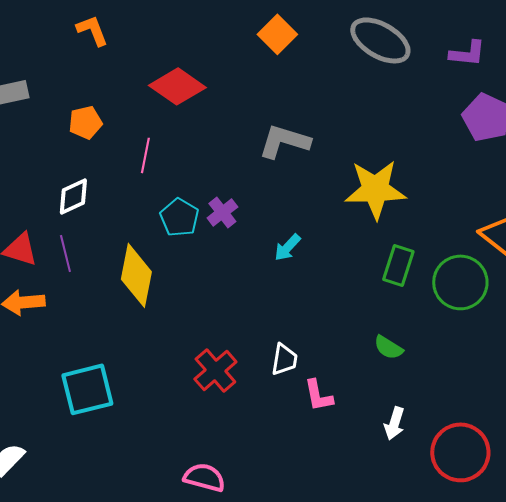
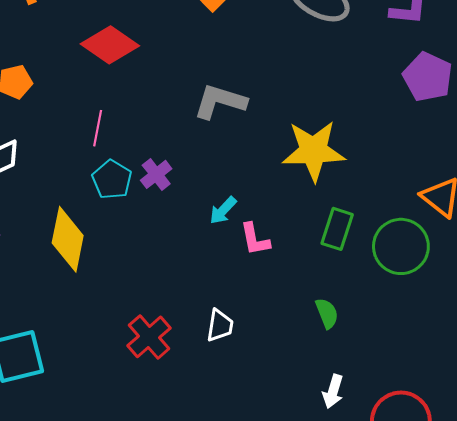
pink line: (145, 155) -> (98, 128), moved
green semicircle: (388, 347) -> (327, 313), turned -144
pink L-shape: (318, 395) -> (255, 239), moved

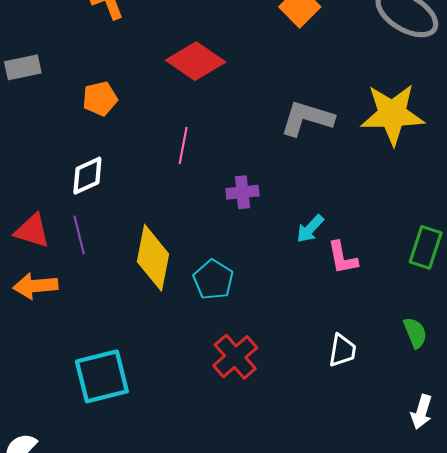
yellow star: (313, 151) -> (392, 114), moved
purple cross: (156, 174) -> (242, 192), turned 32
cyan pentagon: (112, 180) -> (213, 280), moved
white trapezoid: (220, 326) -> (342, 350), moved

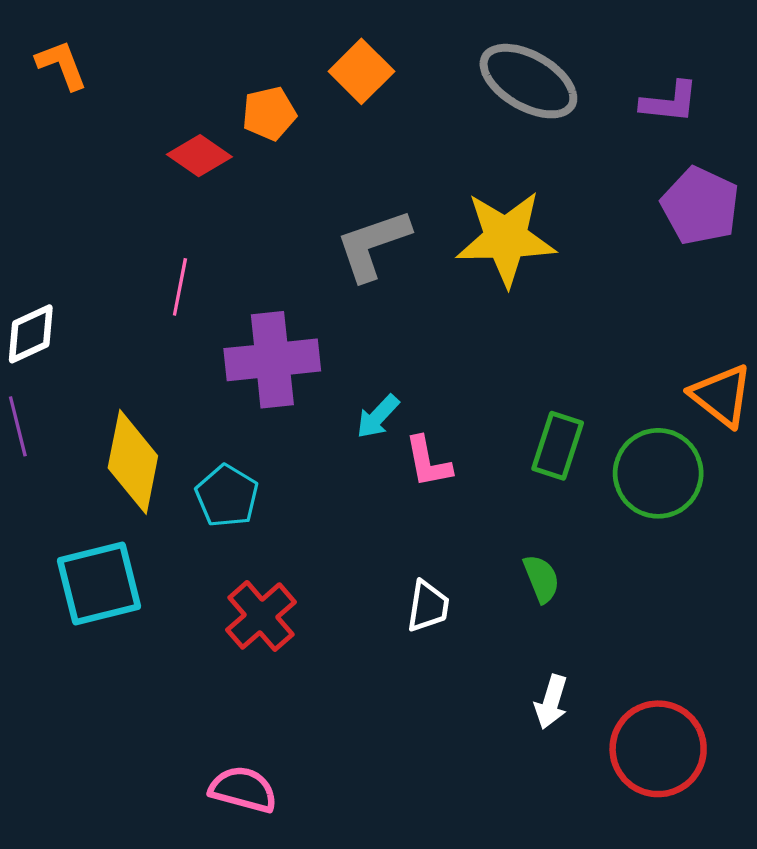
red diamond: (196, 61) -> (199, 156), size x0.7
orange pentagon: (100, 99) -> (269, 113), moved
gray L-shape: (307, 118) -> (373, 245), turned -36
purple cross: (242, 192) -> (272, 360), size x1.8
cyan square: (102, 376) -> (99, 584), moved

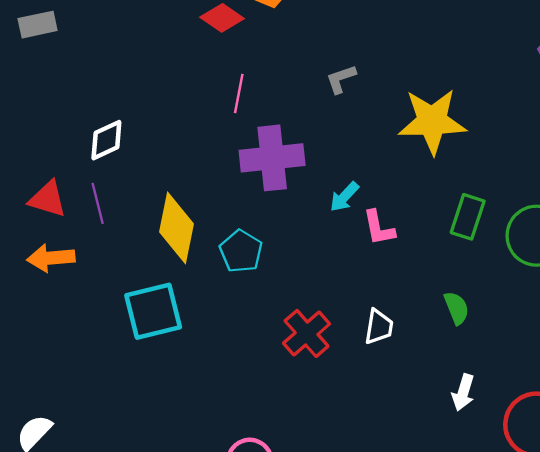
yellow star: (506, 238) -> (432, 121), moved
gray L-shape: (373, 245) -> (341, 79), size x0.6
pink line: (180, 287) -> (239, 93), moved
red cross: (261, 616) -> (307, 333), moved

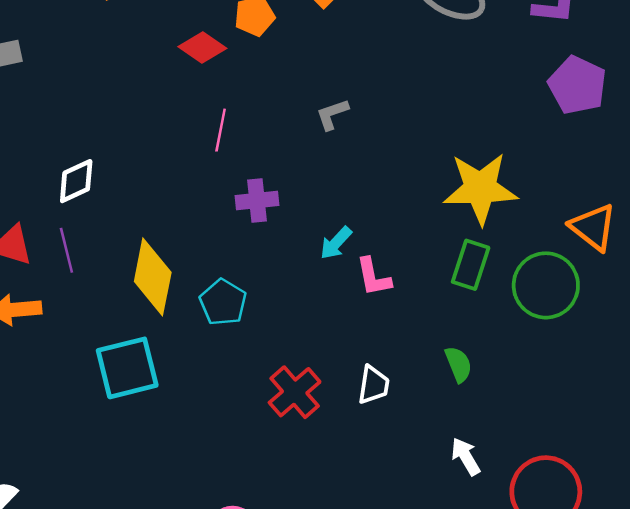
yellow star: (432, 121) -> (480, 188), moved
purple cross: (272, 158) -> (257, 200), size x0.6
white arrow: (463, 392) -> (466, 456), turned 132

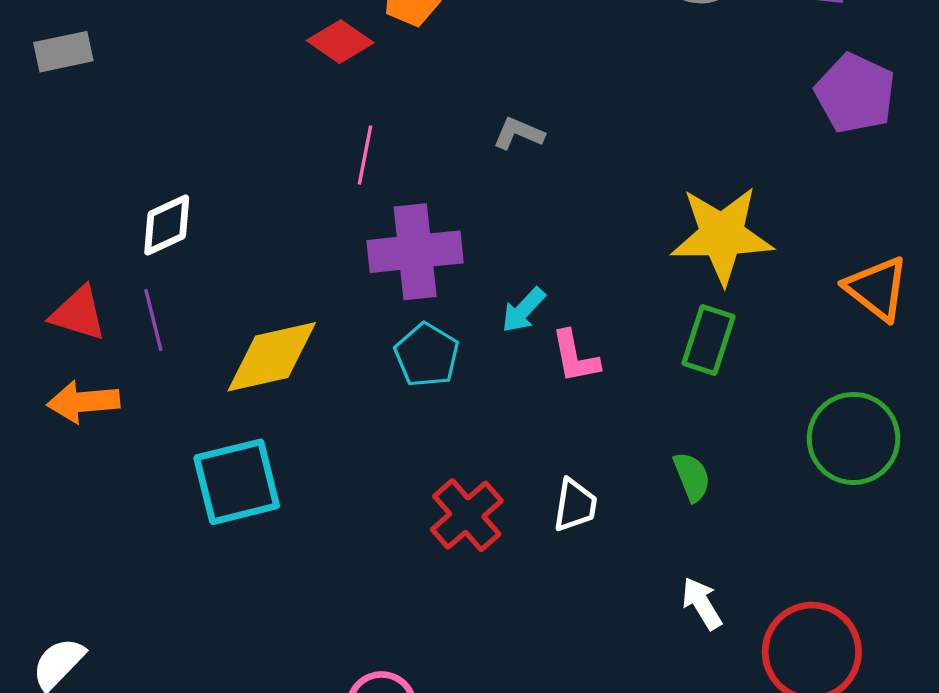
gray L-shape: (332, 114) -> (518, 133), turned 42
purple cross: (257, 200) -> (415, 252), size x1.6
yellow diamond: (153, 277) -> (272, 357), turned 66
green circle: (546, 285) -> (854, 438), moved
cyan pentagon: (223, 302) -> (427, 355), moved

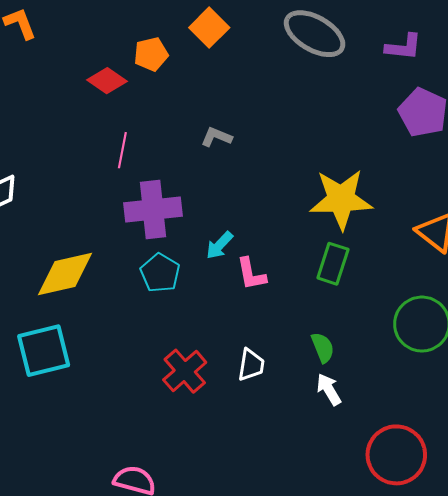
white arrow: (702, 603) -> (329, 389), moved

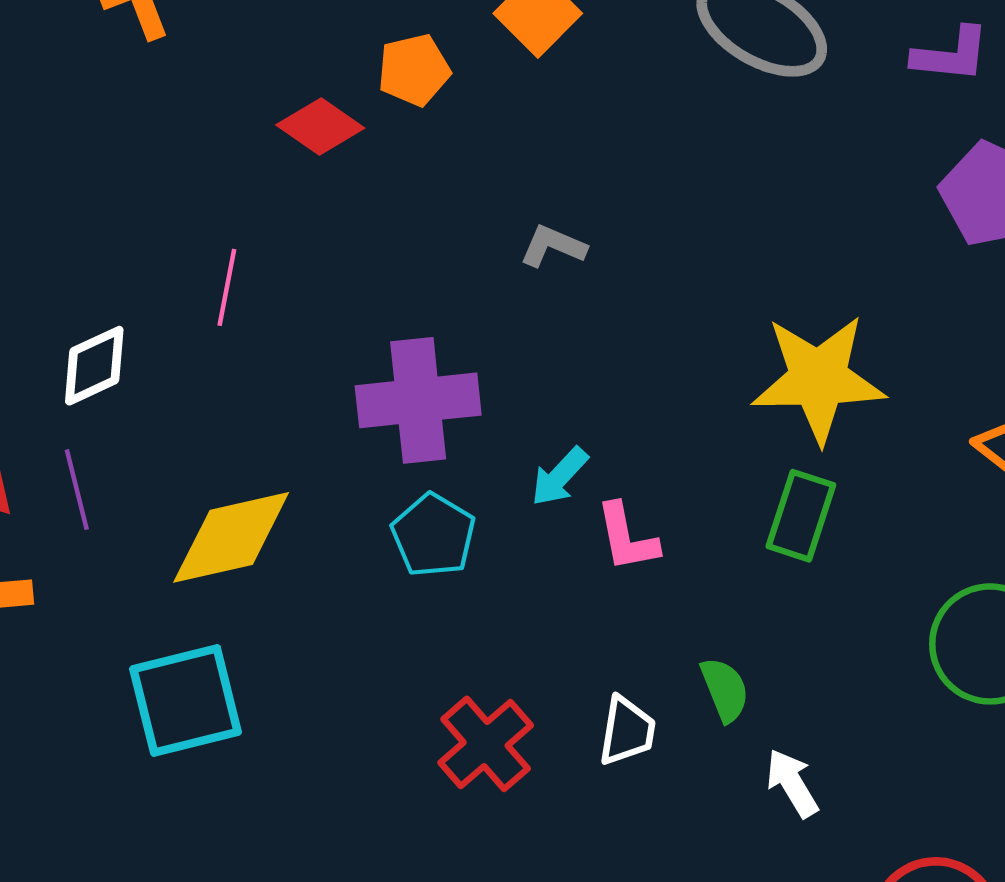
pink line: (122, 150) -> (227, 287), moved
green semicircle: (323, 348) -> (725, 690), moved

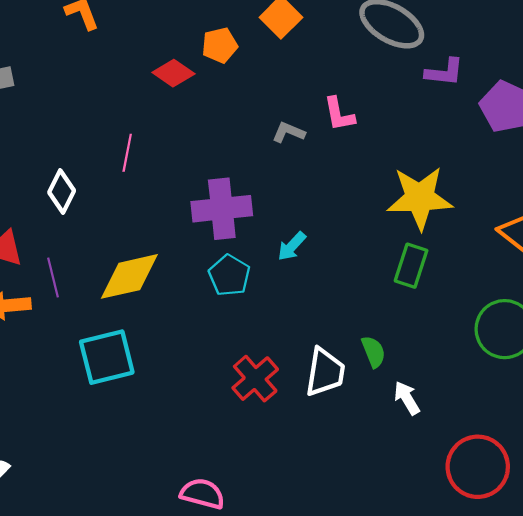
purple L-shape: (951, 55) -> (444, 72), moved
white diamond: (94, 366) -> (62, 191), turned -39
purple line: (77, 490) -> (53, 278), moved
pink L-shape: (627, 537) -> (339, 114), moved
white trapezoid: (627, 731) -> (325, 372), size x1.4

